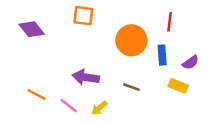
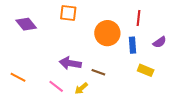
purple semicircle: (190, 62) -> (160, 42), moved
brown line: (131, 87) -> (98, 72), moved
orange line: (36, 94) -> (18, 77), moved

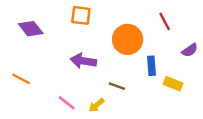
red line: (139, 18) -> (165, 21), turned -35
blue rectangle: (132, 45) -> (151, 66), moved
purple arrow: (70, 63) -> (83, 61), moved
orange line: (18, 77) -> (21, 79), moved

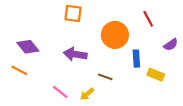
purple diamond: (31, 29) -> (28, 47), moved

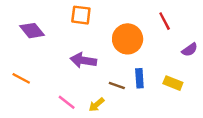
purple diamond: (28, 47) -> (32, 31), moved
blue rectangle: (136, 59) -> (139, 78), moved

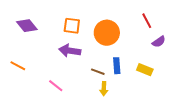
orange square: (81, 15) -> (72, 26), moved
red line: (165, 21) -> (147, 21), moved
yellow arrow: (96, 105) -> (104, 89), moved, turned -48

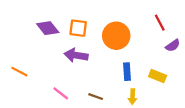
purple diamond: (27, 26) -> (48, 28), moved
brown line: (98, 72) -> (96, 97), moved
yellow arrow: (104, 89) -> (133, 97), moved

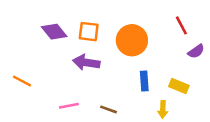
pink line: (61, 93) -> (69, 106), turned -49
yellow arrow: (133, 97) -> (163, 109), moved

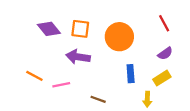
purple semicircle: (196, 51) -> (165, 53), moved
orange line: (22, 81) -> (34, 76), moved
yellow rectangle: (179, 86) -> (162, 78), turned -54
pink line: (69, 106) -> (61, 85), moved

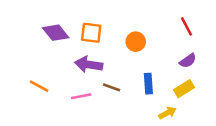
orange circle: (119, 37) -> (136, 42), size x0.6
pink line: (61, 85) -> (81, 96), moved
brown line: (98, 99) -> (112, 87), moved
yellow arrow: (147, 99) -> (167, 113), turned -120

